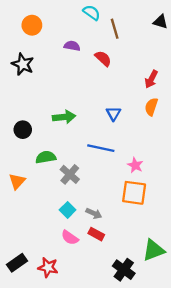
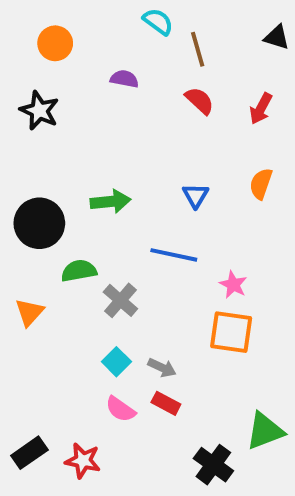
red semicircle: (103, 58) -> (200, 101), moved
red arrow: (151, 79) -> (261, 109), moved
black circle: (23, 130) -> (39, 223), size x1.6

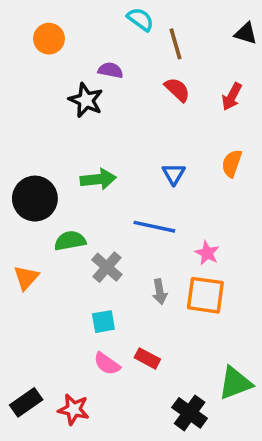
black star: (39, 111) -> (86, 100), moved
cyan square: (116, 362) -> (103, 322), turned 35
gray arrow: (162, 368) -> (160, 292), moved, turned 55

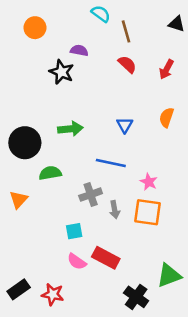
gray cross: (107, 267) -> (91, 195), moved, turned 30
red rectangle: (147, 358) -> (106, 258), size x1.5

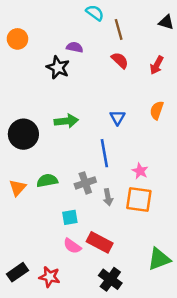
orange circle: (35, 28) -> (17, 39), moved
blue line: (111, 163) -> (104, 153), turned 68
green semicircle: (50, 173) -> (47, 181), moved
black cross: (136, 297) -> (110, 279), moved

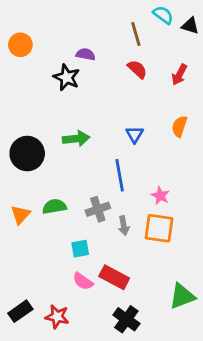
cyan semicircle: (95, 13) -> (163, 15), moved

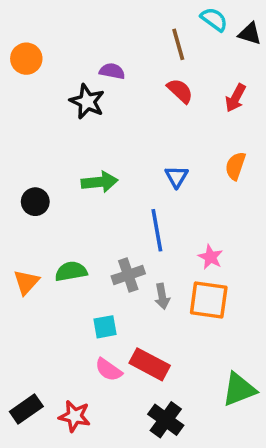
black circle: (27, 154) -> (35, 202), size x0.6

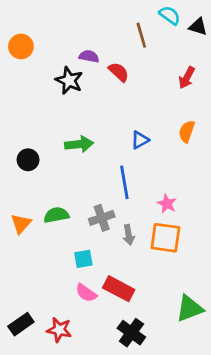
red semicircle: (180, 91) -> (119, 72), moved
blue triangle: (176, 177) -> (140, 140), turned 30

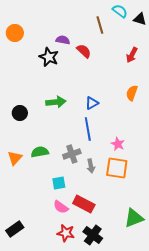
blue triangle: (140, 140) -> (92, 103), moved
red star: (59, 330) -> (66, 233), moved

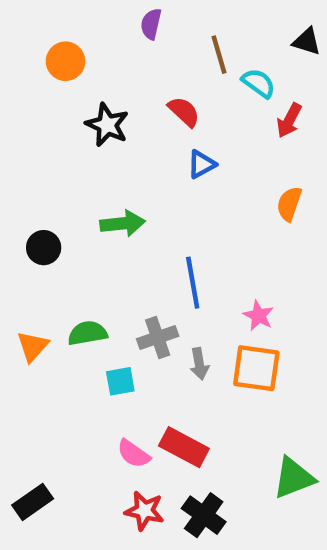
cyan semicircle: (120, 11) -> (258, 83), moved
orange circle: (15, 33) -> (66, 61), moved
purple semicircle: (63, 40) -> (151, 24), moved, turned -88
blue triangle: (92, 103) -> (201, 164), moved
cyan square: (59, 183) -> (120, 381), moved

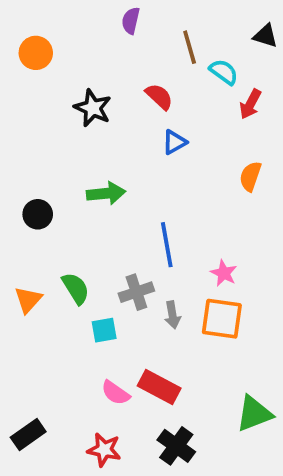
orange circle: (66, 61) -> (36, 53), moved
green semicircle: (87, 333) -> (76, 288), turned 68
red star: (144, 511) -> (104, 450), moved

